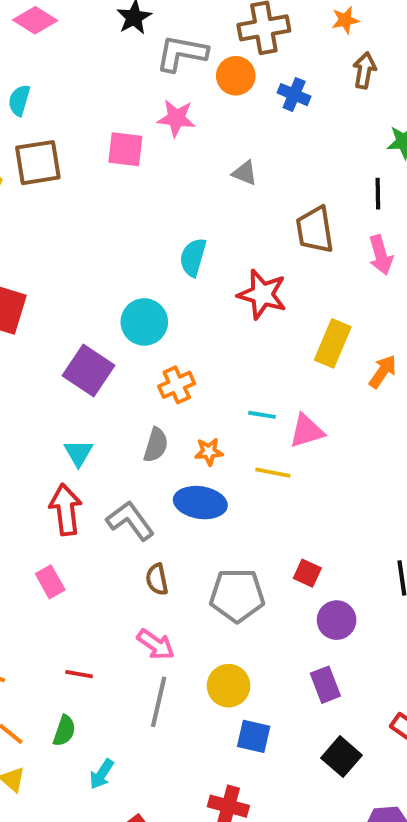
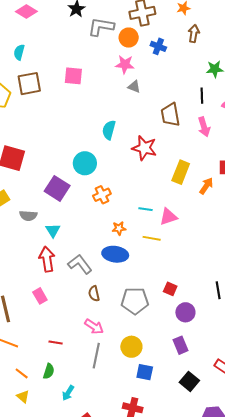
pink star: (176, 118) -> (125, 64), moved
gray semicircle: (156, 445) -> (28, 216), moved, turned 78

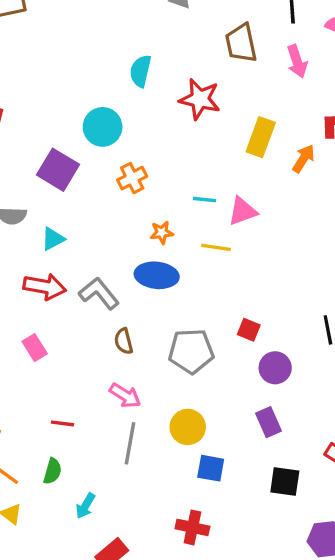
cyan triangle: (53, 230) -> (53, 239), turned 35
red arrow: (47, 259) -> (45, 287), turned 110
black square: (189, 381) -> (285, 482), turned -30

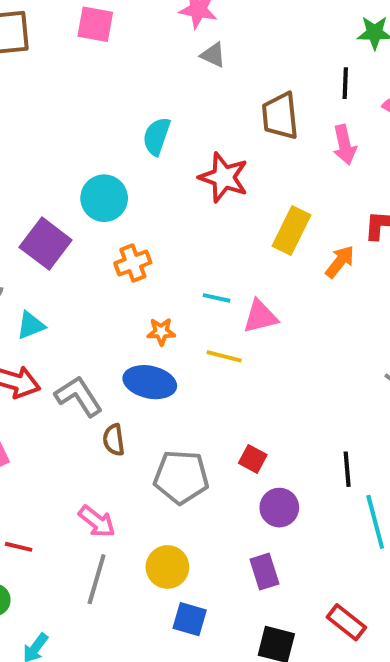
brown semicircle: (124, 341) -> (114, 440), moved

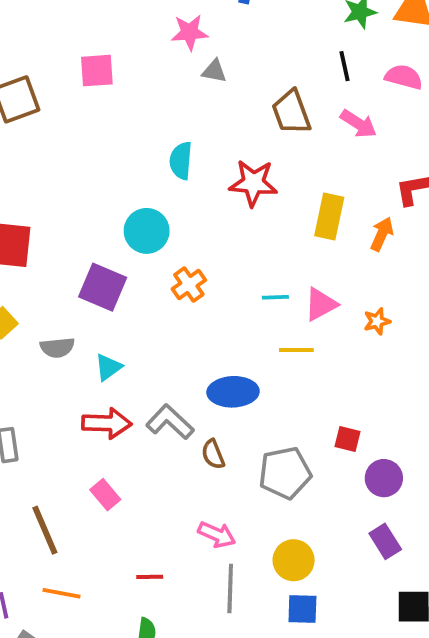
pink arrow: (345, 145) -> (358, 124), turned -30
orange star: (161, 332) -> (377, 321), moved
blue square: (190, 619) -> (302, 609), moved

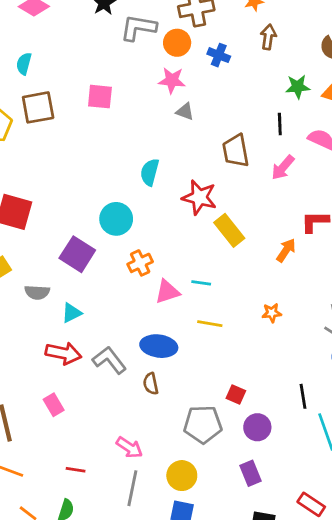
pink arrow: (358, 124) -> (283, 168), turned 88
yellow rectangle: (329, 216) -> (229, 230), moved, turned -60
pink triangle: (321, 304) -> (167, 292), moved
brown semicircle: (213, 454) -> (151, 384), moved
gray pentagon: (285, 473) -> (203, 424), moved

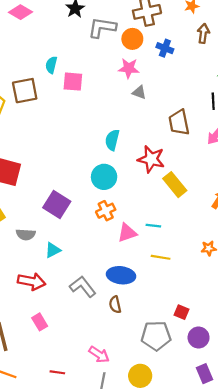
cyan semicircle: (24, 64) -> (51, 65), moved
cyan circle: (116, 219) -> (104, 177), moved
red arrow: (63, 353) -> (32, 281), moved
purple rectangle: (250, 473) -> (204, 374), moved

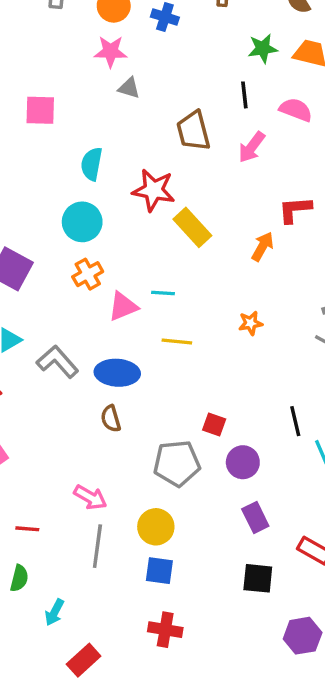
pink square: (73, 82) -> (40, 110), moved
gray L-shape: (83, 287) -> (58, 362), moved

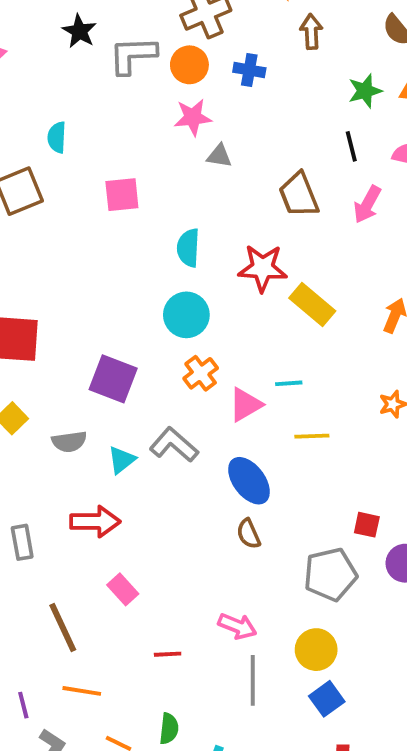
gray L-shape: (58, 362) -> (174, 445), moved
blue ellipse: (117, 373) -> (249, 481), turned 57
red line: (27, 529) -> (168, 654), moved
blue square: (159, 571) -> (327, 699), turned -36

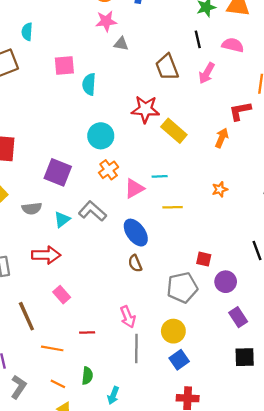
cyan semicircle: (188, 248) -> (89, 84), moved
pink arrow: (237, 626) -> (128, 317), turned 45
orange line: (82, 691) -> (52, 348), moved

